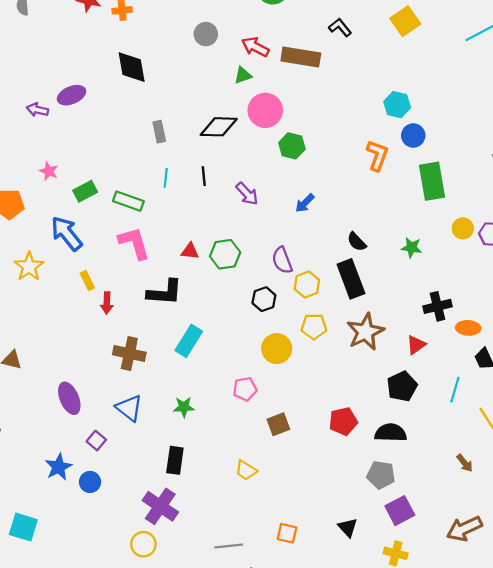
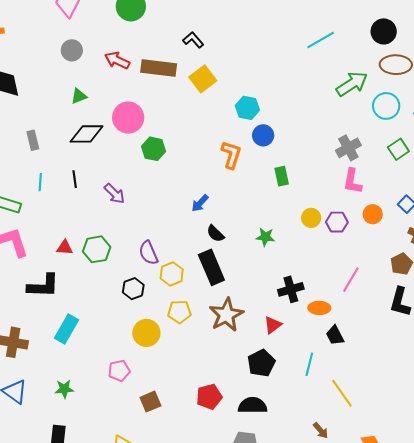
yellow square: (405, 21) -> (203, 79), moved
green triangle: (243, 75) -> (79, 96), moved
green rectangle: (432, 181) -> (282, 176), size x0.6
blue arrow: (305, 203) -> (200, 203), moved

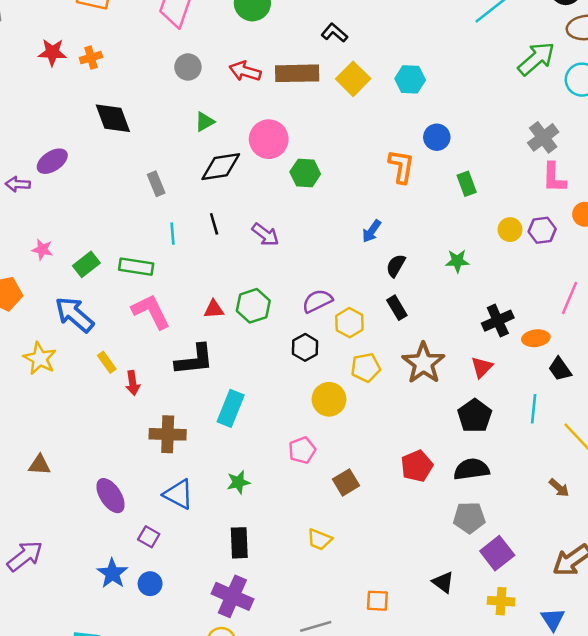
cyan hexagon: (247, 108) -> (410, 79), moved
black semicircle: (215, 234) -> (396, 266), turned 84
purple semicircle: (148, 253) -> (317, 301), turned 95
black rectangle: (211, 267) -> (397, 308), size x0.6

